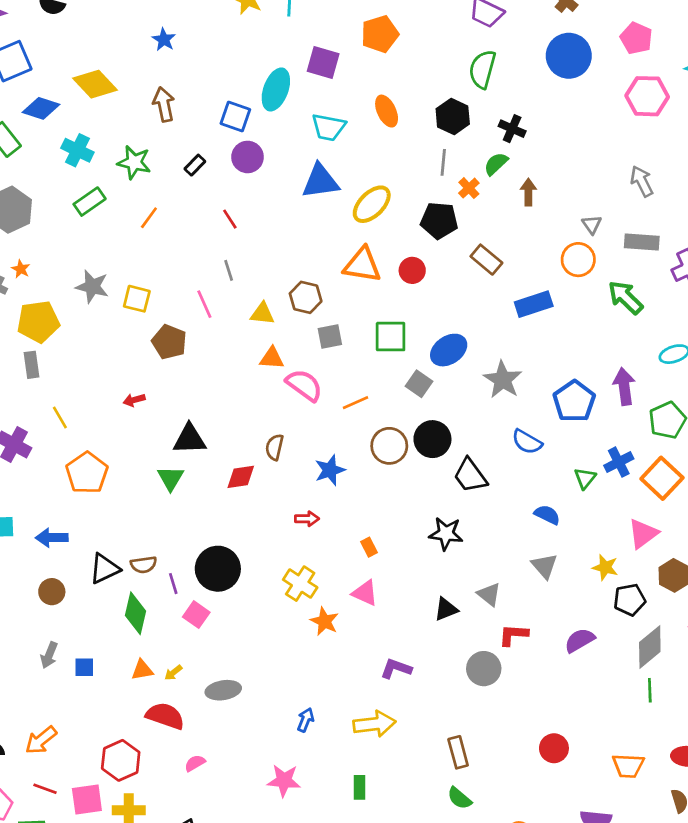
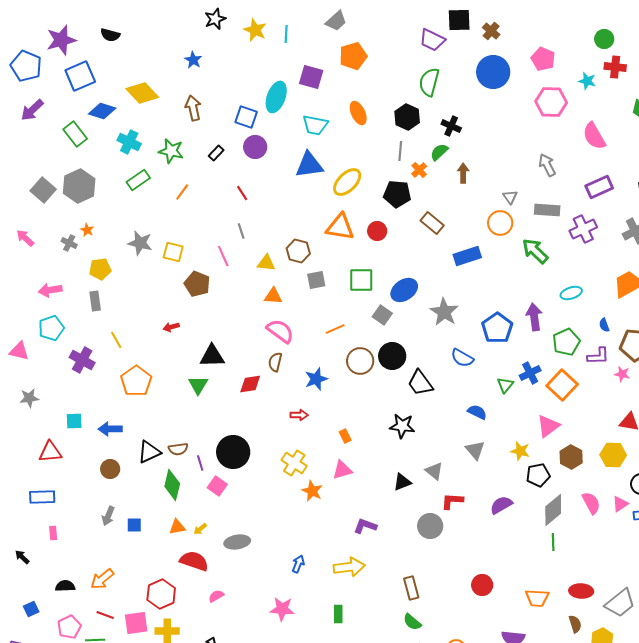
yellow pentagon: (38, 322) -> (100, 269), size x0.7
pink semicircle: (304, 385) -> (280, 331), moved
pink triangle: (365, 593) -> (342, 470), turned -40

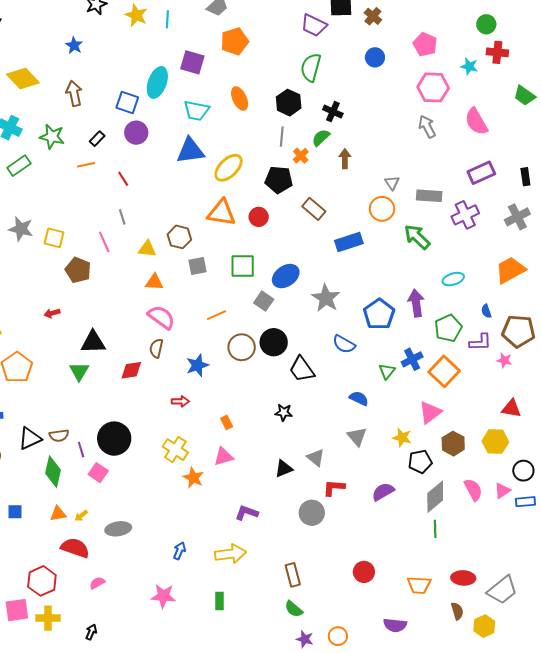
blue circle: (493, 72) -> (375, 57), size x0.6
gray arrow: (547, 165) -> (427, 127), moved
orange line: (182, 192) -> (86, 165), moved, turned 42
black star: (402, 426) -> (284, 412), size x0.7

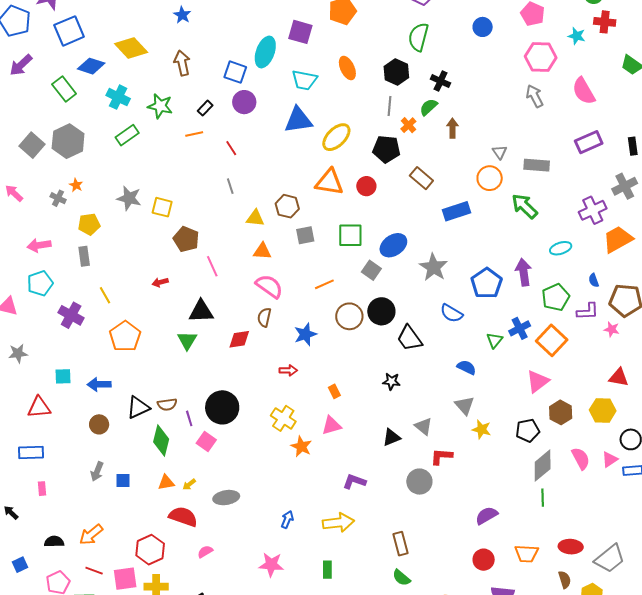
purple cross: (465, 215) -> (593, 210), moved
pink line: (104, 242) -> (212, 266), moved
yellow star: (402, 438) -> (482, 429), moved
purple semicircle: (383, 492) -> (487, 516), moved
red circle: (364, 572) -> (484, 560), moved

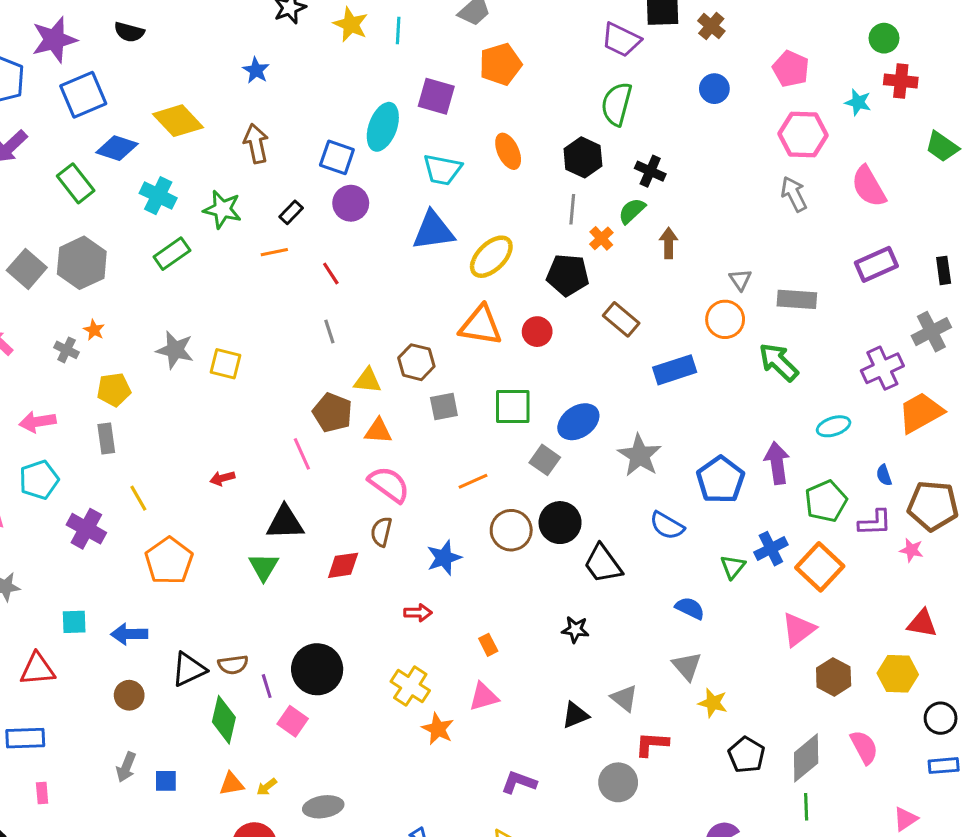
brown pentagon: (186, 239) -> (332, 413), moved
black pentagon: (528, 430) -> (746, 755), moved, turned -30
pink triangle: (610, 459) -> (905, 819), moved

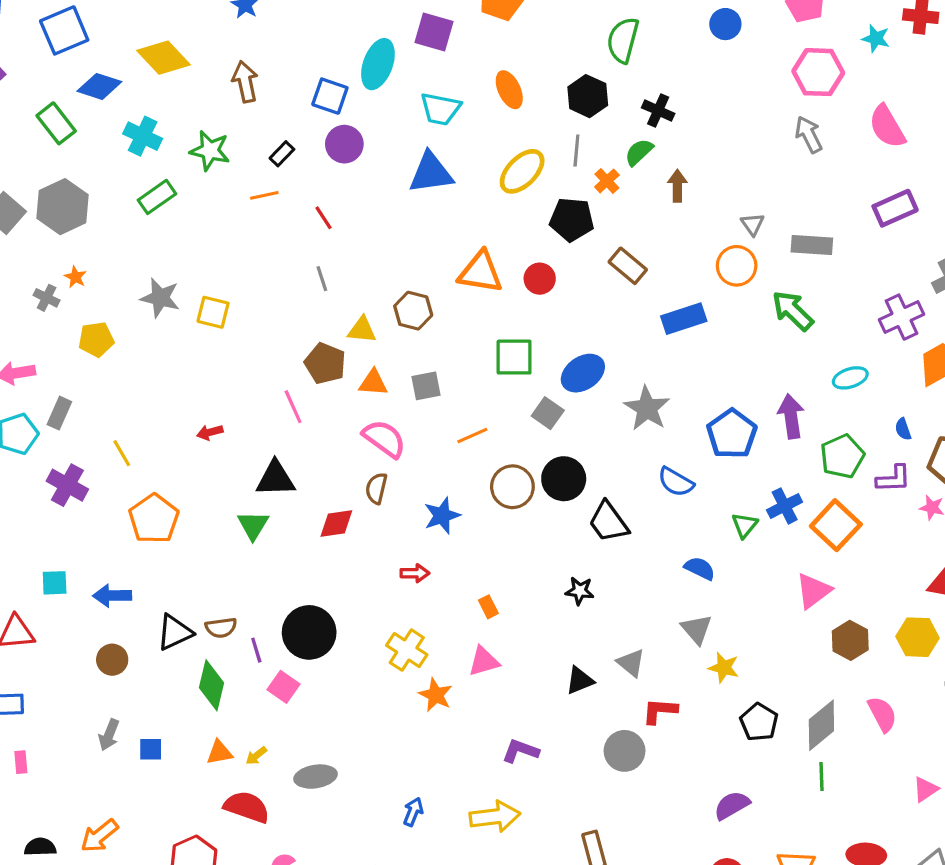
yellow ellipse: (491, 257) -> (522, 171), moved
gray square: (444, 406) -> (426, 386), moved
gray rectangle: (106, 439) -> (59, 413), moved, turned 32

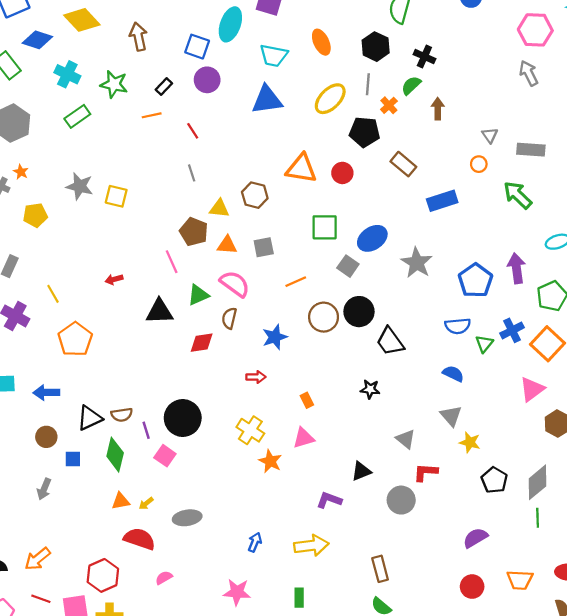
orange circle: (737, 266) -> (479, 164), size x0.6
blue semicircle: (676, 482) -> (458, 326), moved, turned -35
green triangle: (253, 525) -> (198, 295), moved, turned 35
black triangle: (580, 680) -> (361, 471), moved
blue square: (151, 749) -> (73, 459), moved

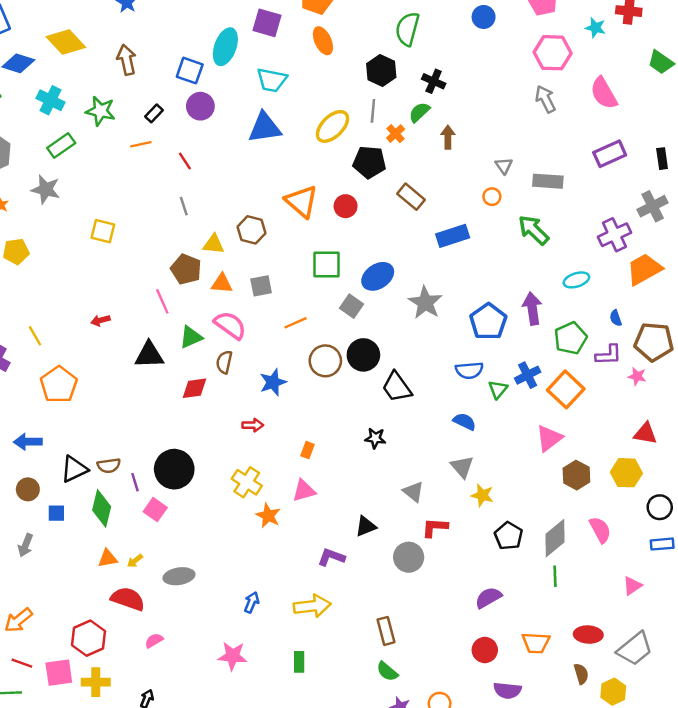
orange ellipse: (321, 42) -> (323, 41), moved
orange triangle: (301, 169) -> (302, 201), turned 32
gray star: (80, 186) -> (46, 190), moved
orange rectangle: (307, 400) -> (307, 450), turned 48

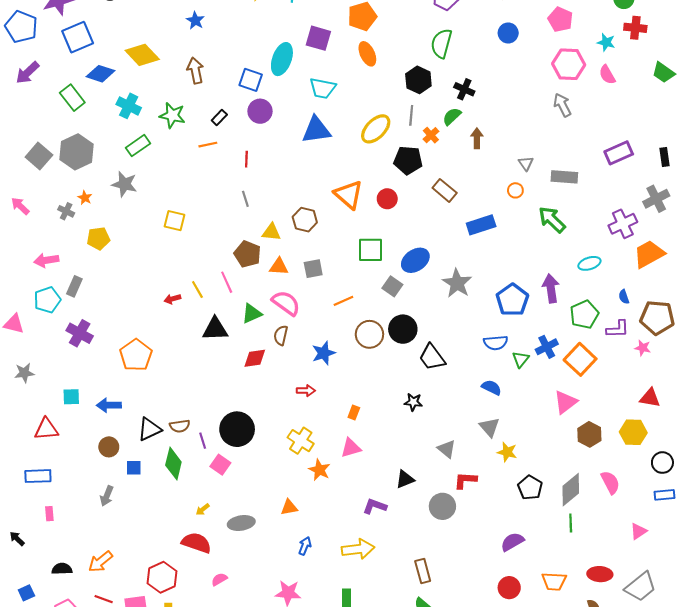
pink semicircle: (604, 93) -> (607, 75), moved, size x0.7
red line: (185, 161) -> (246, 159), turned 35
yellow line: (35, 336) -> (197, 289), moved
orange triangle: (108, 558) -> (289, 507), moved

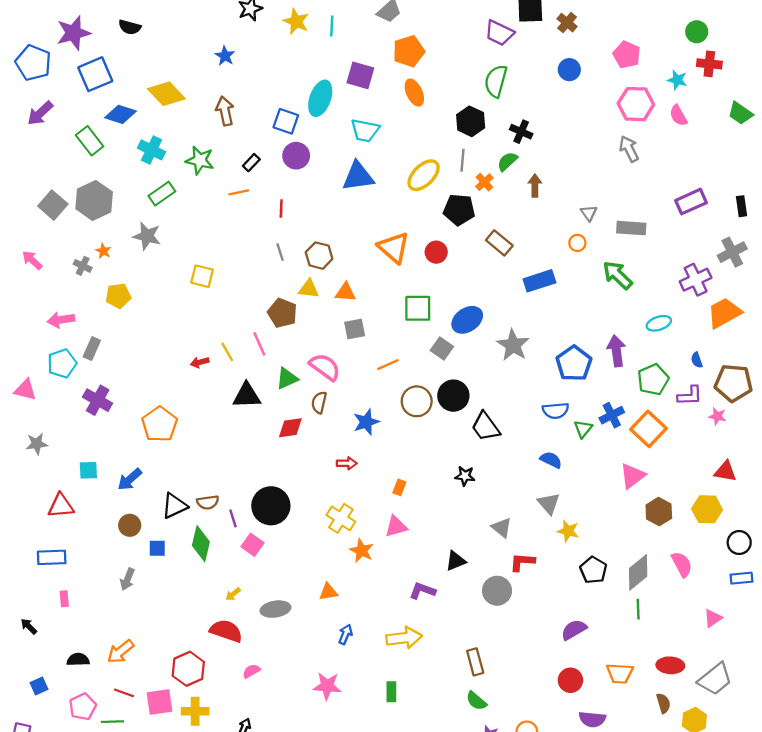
brown hexagon: (305, 220) -> (319, 256), moved
orange triangle: (279, 267) -> (345, 292), moved
blue arrow: (109, 405) -> (130, 479), turned -40

